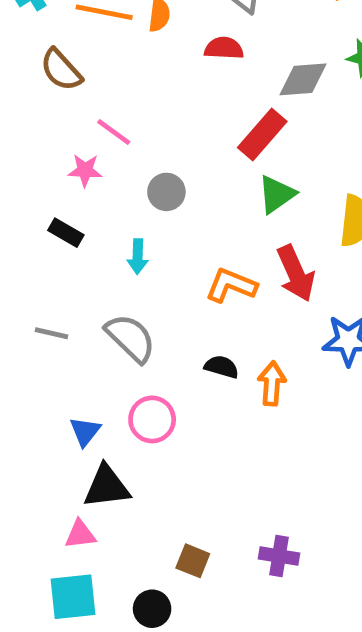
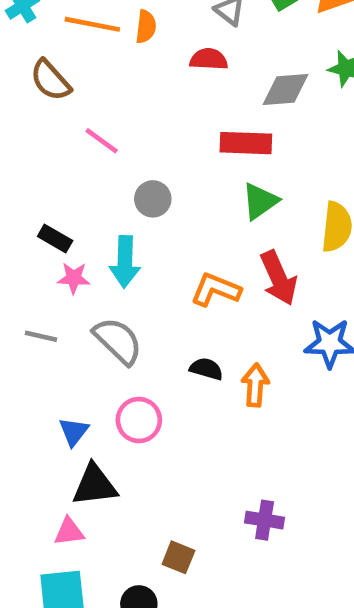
red rectangle: (262, 134) -> (246, 143), turned 51
pink star: (85, 170) -> (74, 278), moved
cyan arrow: (138, 257) -> (125, 262), size x1.5
purple cross: (279, 556) -> (265, 520), moved

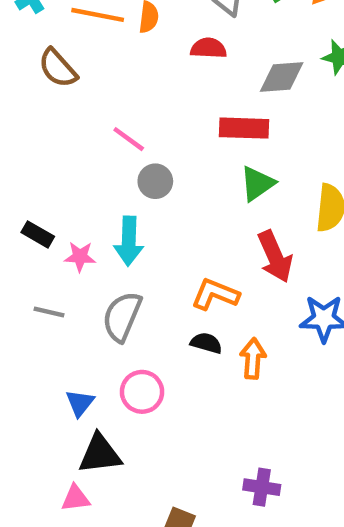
pink line: (102, 141) -> (129, 139), moved
black rectangle: (55, 238) -> (38, 234), moved
orange L-shape: (216, 290) -> (215, 294), moved
gray semicircle: (118, 341) -> (122, 316), turned -111

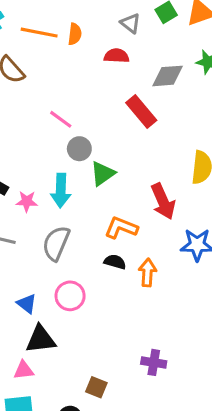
red rectangle: (244, 128) -> (141, 112), turned 48
green triangle: (257, 183) -> (103, 173), moved
blue triangle: (80, 403) -> (27, 304), turned -30

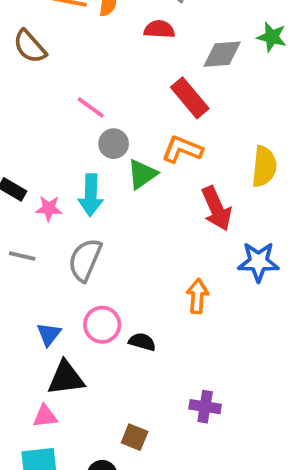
orange L-shape: (121, 228) -> (182, 149), moved
black semicircle: (115, 262) -> (142, 342), moved
blue triangle: (27, 304) -> (49, 334), turned 30

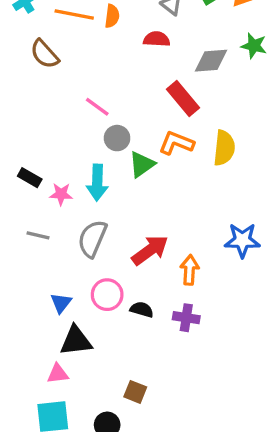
yellow semicircle: (264, 167) -> (224, 148), moved
red arrow: (216, 208) -> (150, 250), moved, turned -102
purple cross: (205, 407) -> (186, 318), moved

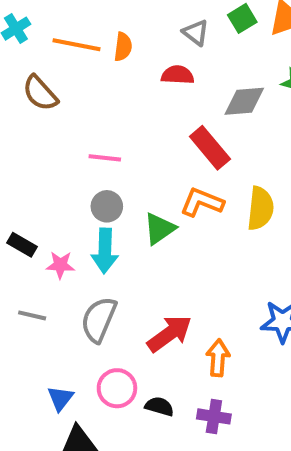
pink line: (97, 107) -> (105, 158), turned -30
gray circle: (117, 138) -> (107, 206), moved

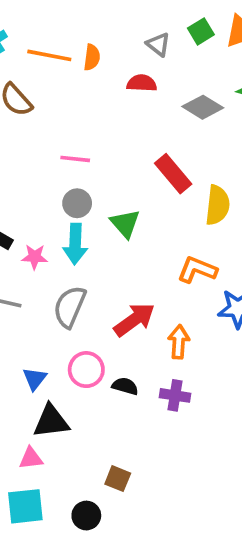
gray diamond: (244, 101) -> (203, 107), turned 36
red rectangle: (210, 148) -> (173, 174), moved
orange L-shape: (202, 202) -> (197, 270), moved
green triangle: (159, 229) -> (125, 224), turned -36

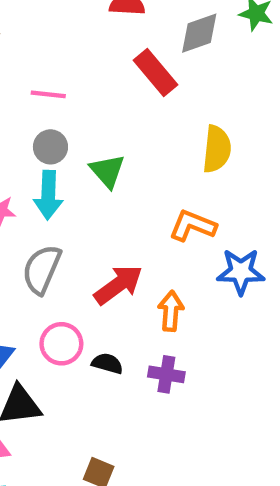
gray diamond: (203, 107) -> (199, 33), turned -51
red rectangle: (173, 174) -> (155, 73), moved

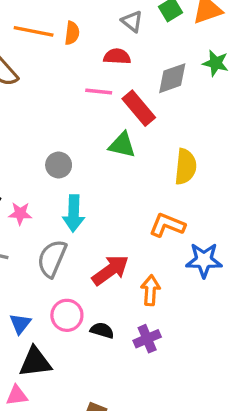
pink line: (48, 94) -> (99, 92), moved
green triangle: (107, 171) -> (122, 145), moved, turned -36
cyan arrow: (48, 195) -> (74, 213), moved
purple cross: (166, 374) -> (147, 339), turned -32

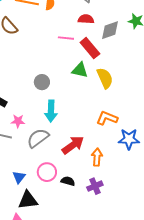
red semicircle: (117, 56) -> (86, 19), moved
yellow semicircle: (186, 167) -> (105, 78), moved, turned -30
pink star: (20, 213) -> (18, 121), moved
gray semicircle: (52, 259) -> (38, 138), turned 30

